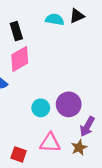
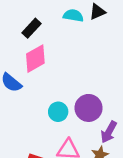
black rectangle: (16, 31) -> (32, 28), turned 60

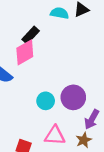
black rectangle: (32, 28) -> (31, 35), moved

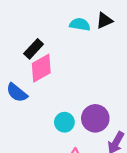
black rectangle: (31, 35) -> (34, 49), moved

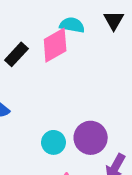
black triangle: (104, 21) -> (114, 20), moved, turned -36
pink diamond: (41, 68) -> (55, 45), moved

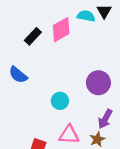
cyan semicircle: (72, 25) -> (86, 16), moved
purple circle: (91, 138) -> (98, 83), moved

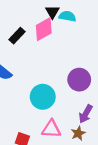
black triangle: (104, 11) -> (52, 12), moved
cyan circle: (60, 101) -> (43, 97), size x1.5

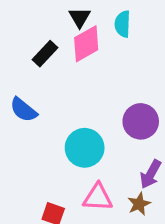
black triangle: (52, 12) -> (80, 17), moved
cyan semicircle: (67, 16) -> (123, 24), turned -98

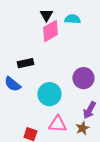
cyan semicircle: (123, 24) -> (72, 19), turned 91
black rectangle: (45, 54) -> (25, 63), moved, turned 35
blue semicircle: (23, 110) -> (12, 84), moved

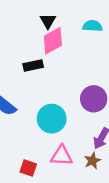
cyan semicircle: (72, 19) -> (92, 26), moved
black rectangle: (25, 63) -> (33, 65), moved

